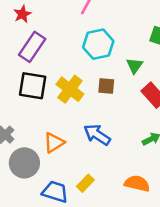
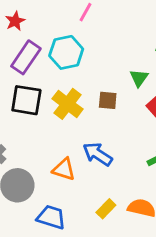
cyan hexagon: (98, 44) -> (66, 52), moved
orange triangle: (54, 143) -> (64, 169), moved, turned 50
yellow rectangle: (85, 183) -> (106, 209), moved

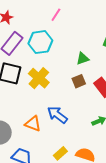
green triangle: (139, 78) -> (83, 59), moved, turned 32
brown square: (108, 100) -> (79, 81), moved, turned -32

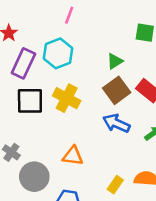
brown square: (79, 81) -> (117, 90), size x1.5
blue arrow: (57, 115) -> (116, 123), moved

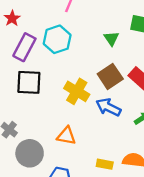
green triangle: (115, 61) -> (111, 38), moved, turned -35
yellow cross: (67, 98) -> (77, 91), moved
yellow rectangle: (115, 185) -> (105, 164), turned 63

